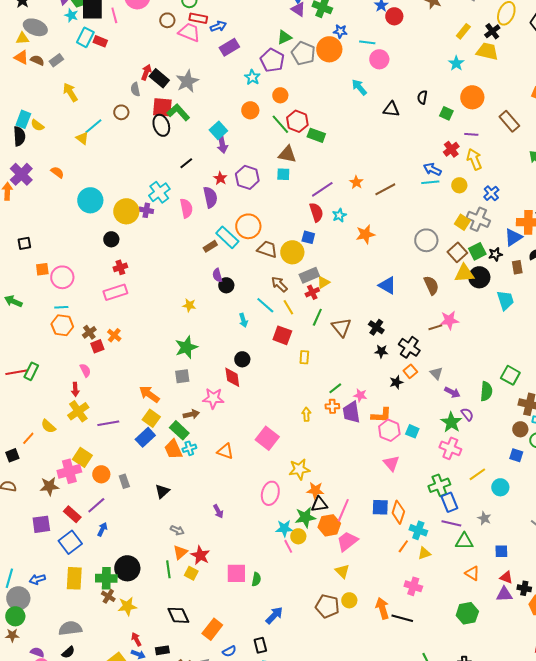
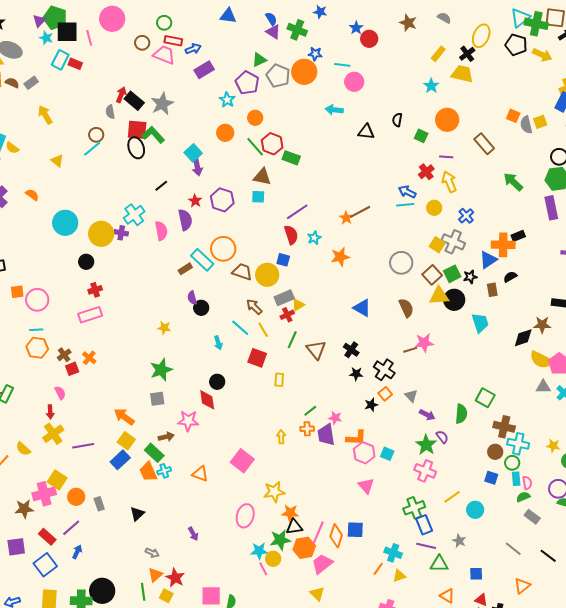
cyan arrow: (359, 87) -> (334, 110), turned -42
cyan line: (93, 126) -> (92, 149), moved
orange star: (356, 182) -> (346, 218), moved
orange diamond: (398, 512) -> (336, 536), moved

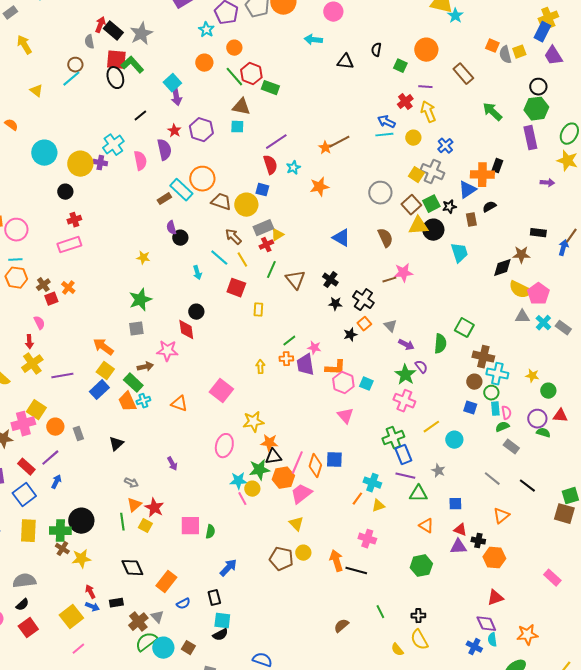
cyan star: (431, 86) -> (455, 16), moved
black rectangle: (518, 236) -> (497, 166), turned -48

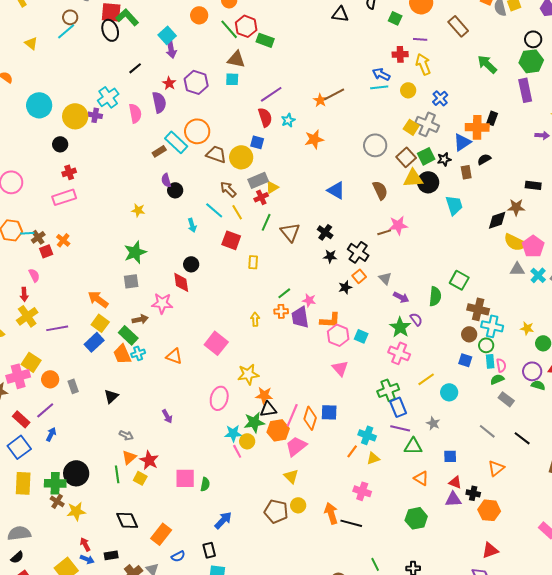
red cross: (405, 102) -> (400, 54), turned 35
cyan line: (15, 260) -> (27, 233), moved

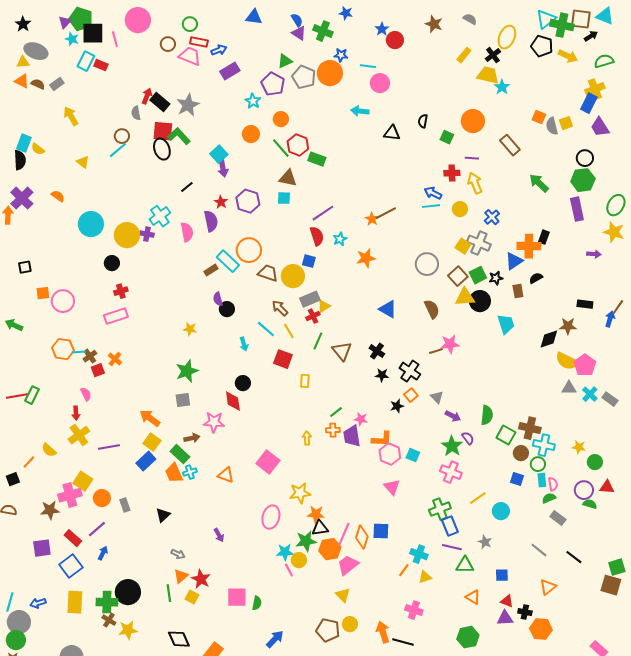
green square: (459, 280) -> (506, 435), moved

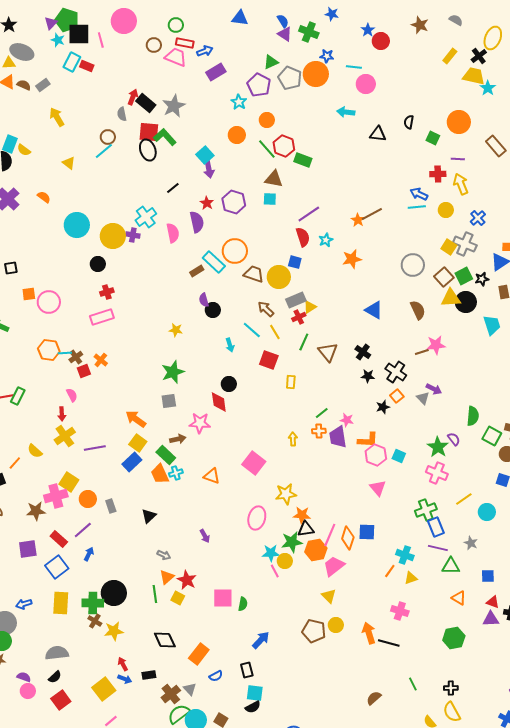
purple arrow: (453, 416) -> (434, 389), moved

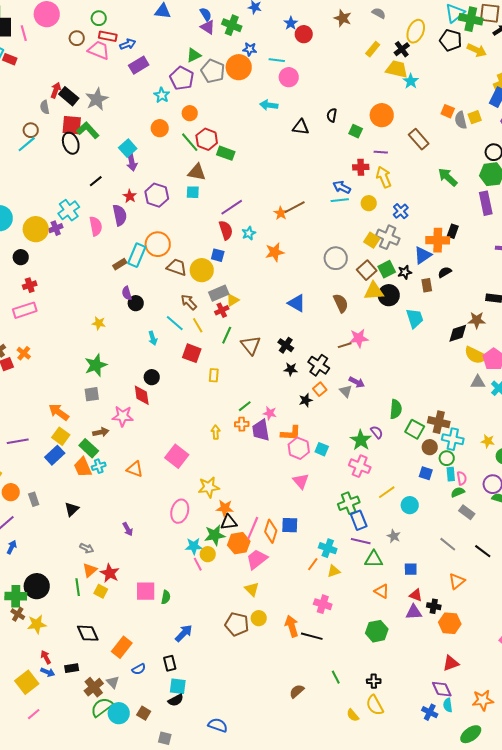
purple cross: (133, 235) -> (56, 228), turned -32
cyan rectangle: (214, 262) -> (137, 255), turned 70

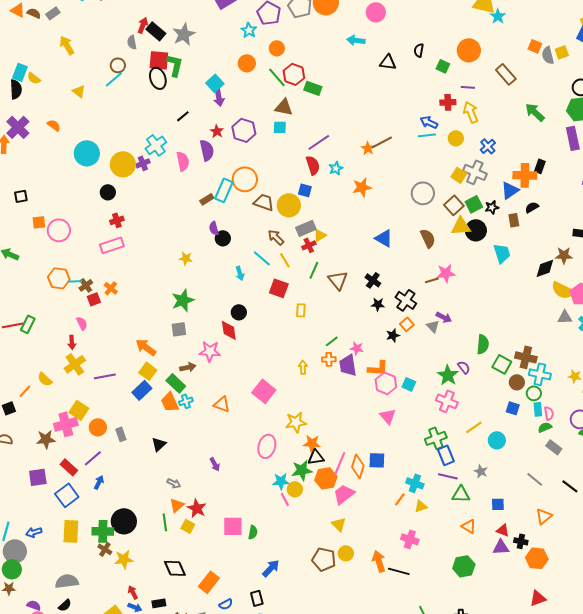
green L-shape: (88, 130) -> (175, 65), turned 55

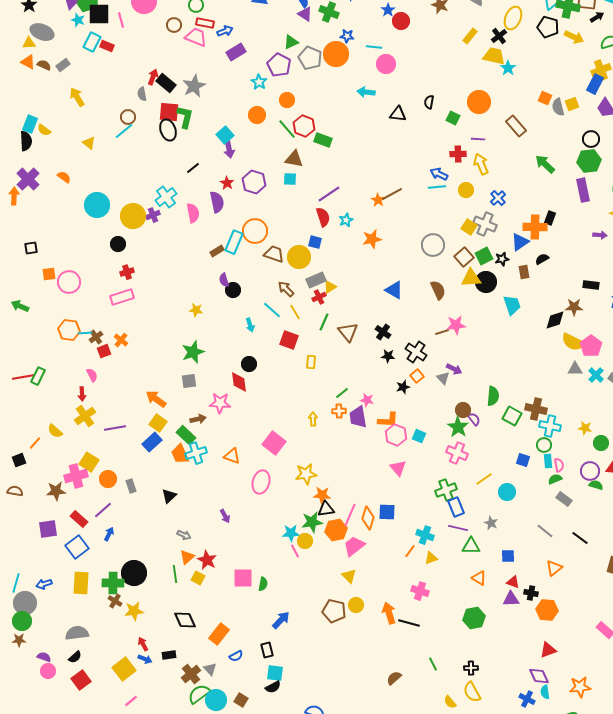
brown circle: (517, 382) -> (463, 410), moved
cyan cross: (186, 401) -> (196, 453), size x1.5
pink ellipse: (267, 446) -> (261, 482), moved

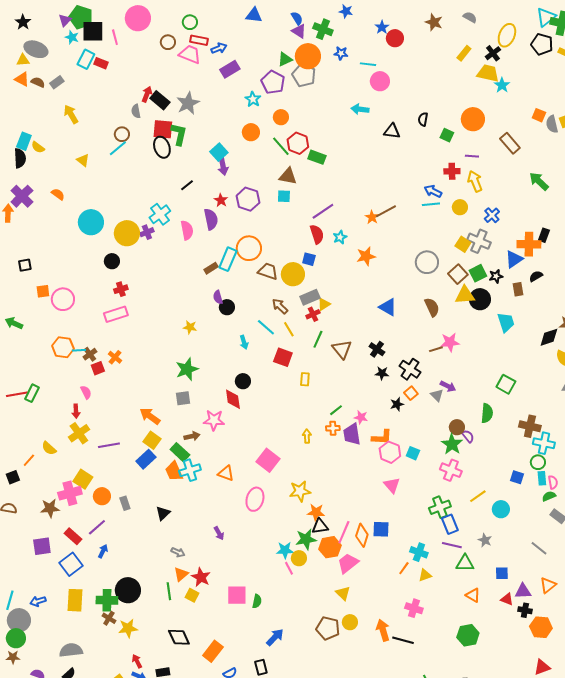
orange circle: (336, 54) -> (308, 56), moved
green square: (512, 416) -> (506, 384), moved
purple triangle: (511, 599) -> (523, 591), moved

